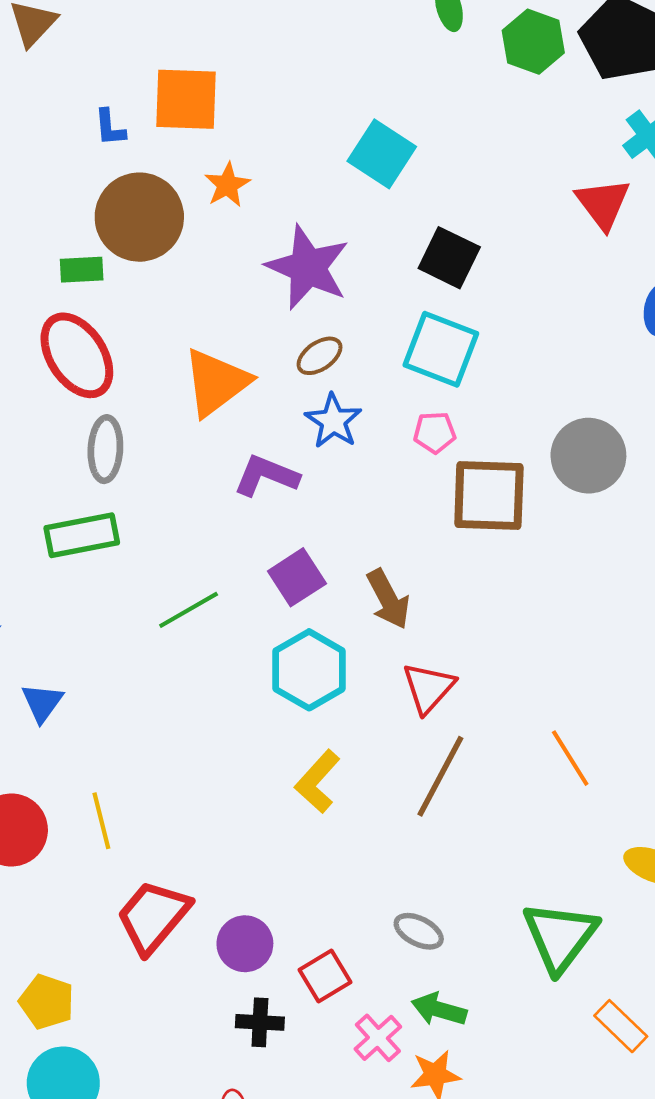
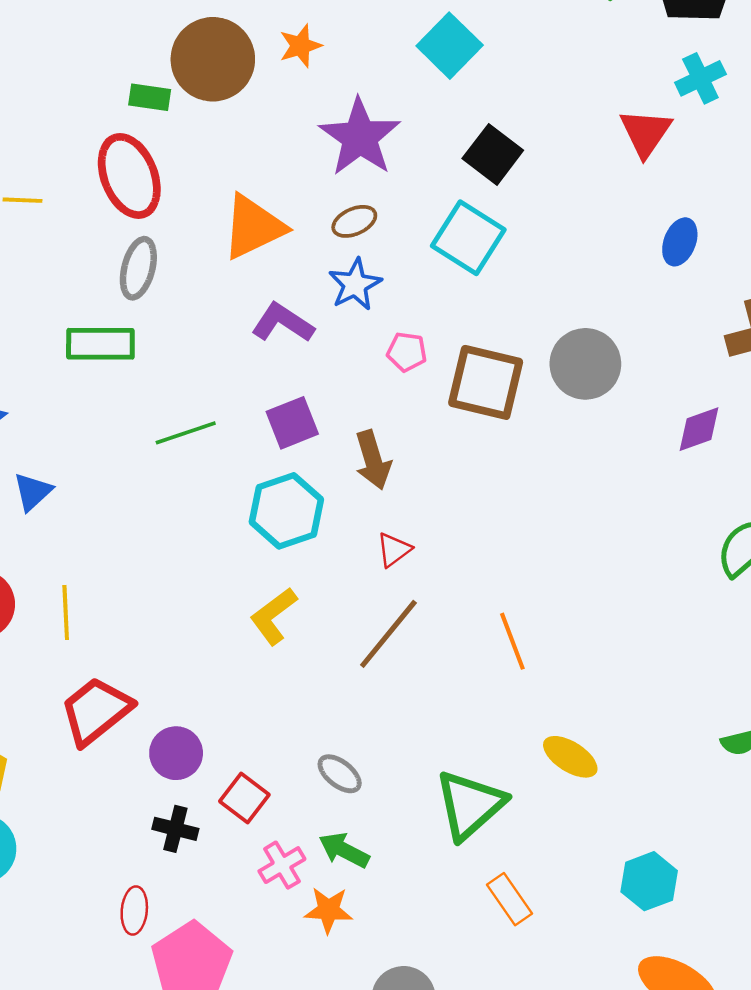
pink pentagon: (435, 432) -> (407, 352), moved
red triangle: (429, 688) -> (394, 550), size x0.7
red square: (325, 976) -> (244, 798), turned -33

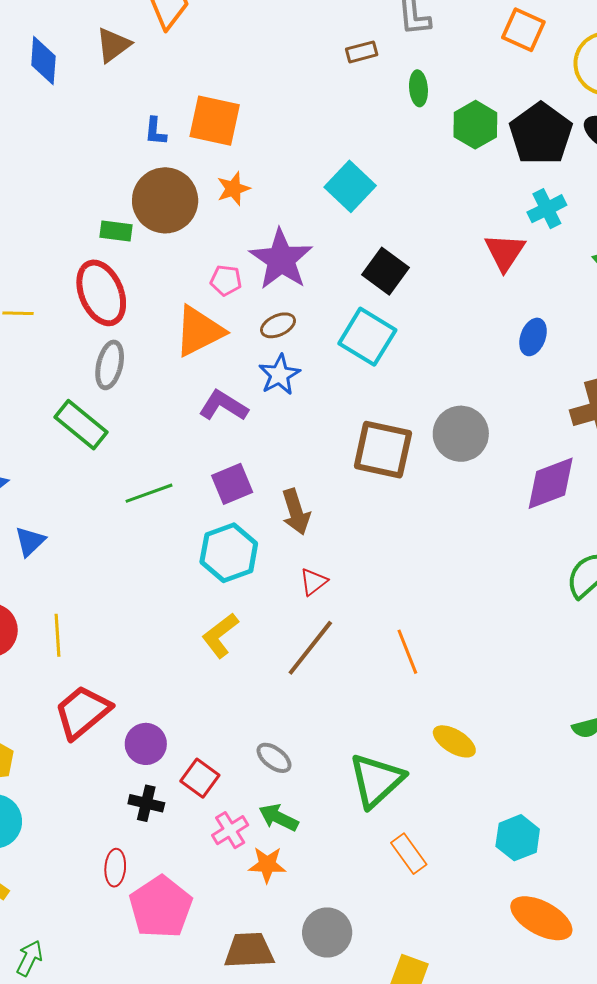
green rectangle: (100, 344) -> (81, 425), turned 40
pink pentagon: (407, 352) -> (226, 280), moved
purple diamond: (699, 429) -> (551, 483), size x1.5

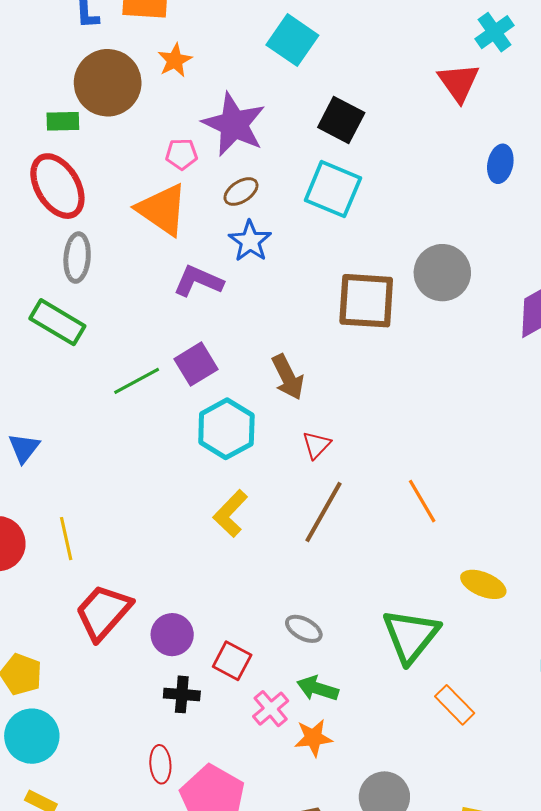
orange triangle: (199, 331) -> (162, 209), turned -50
purple square: (232, 484) -> (196, 364), moved

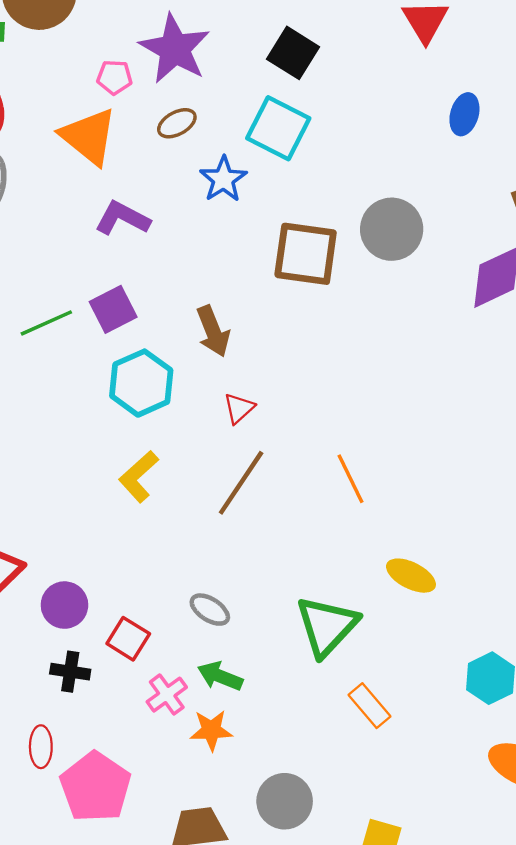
blue star: (250, 241) -> (223, 179), moved

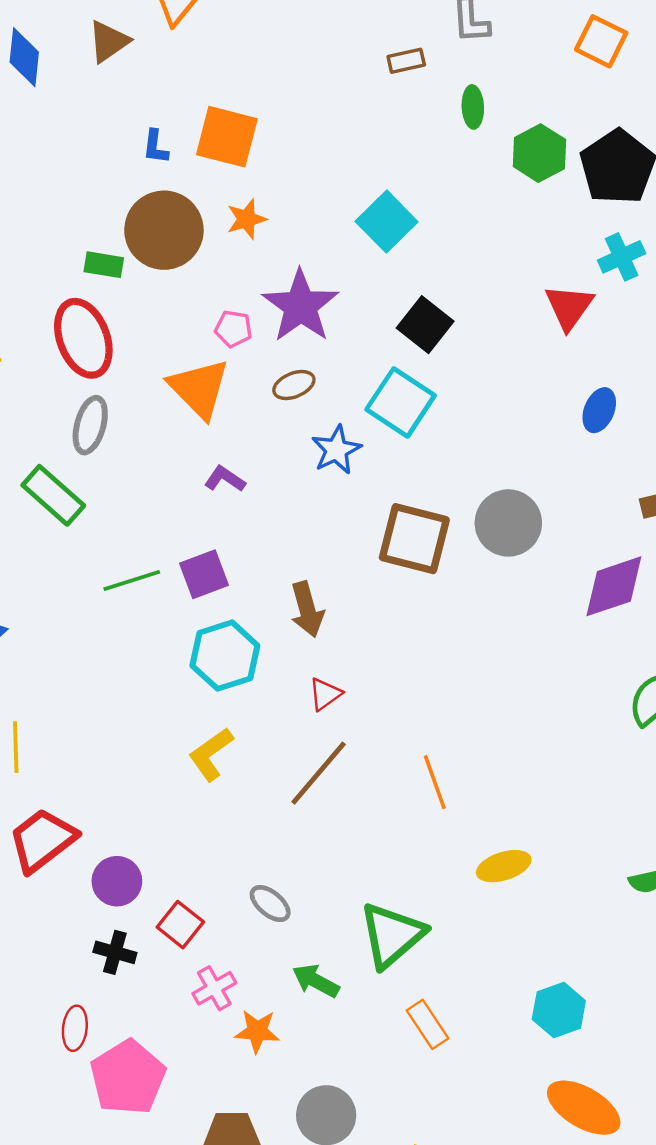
purple L-shape: (122, 218) -> (225, 479), size x0.7
yellow ellipse: (411, 576) -> (504, 866), moved, turned -51
green arrow: (220, 676) -> (316, 981), moved

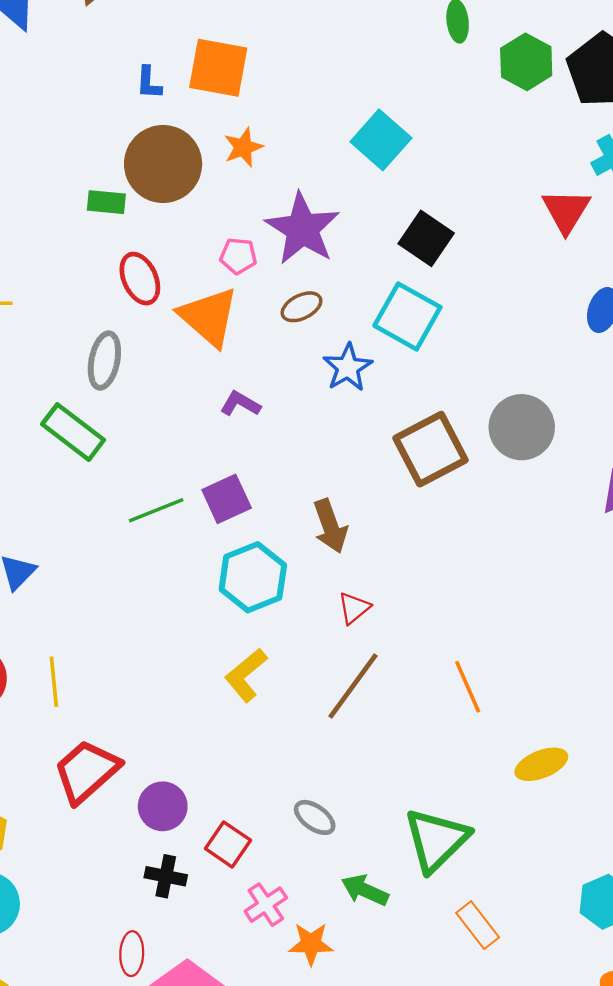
red ellipse: (83, 338) -> (140, 279), moved, size x0.7
brown square: (414, 539) -> (431, 449), turned -38

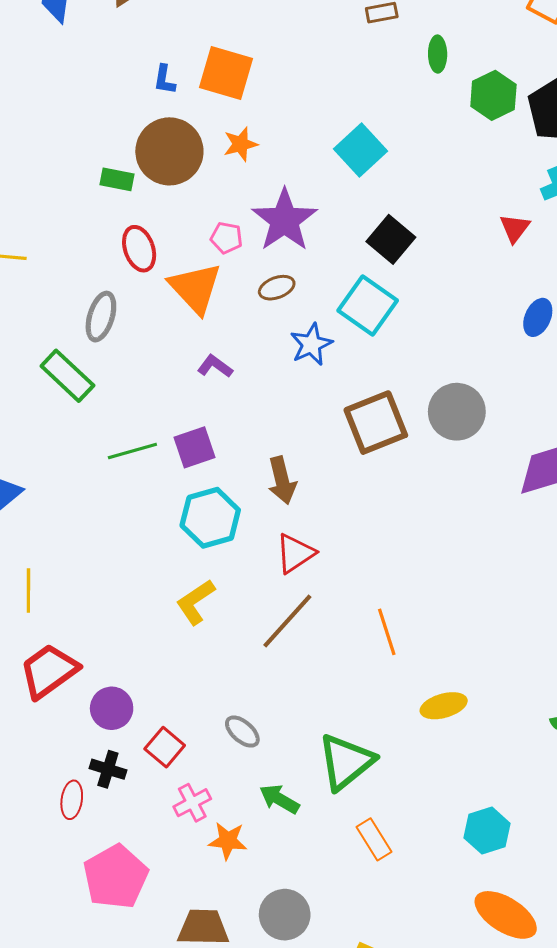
red triangle: (566, 211) -> (515, 228), size x0.7
red triangle: (354, 608) -> (295, 553), size x1.4
red ellipse: (132, 954) -> (72, 800), moved

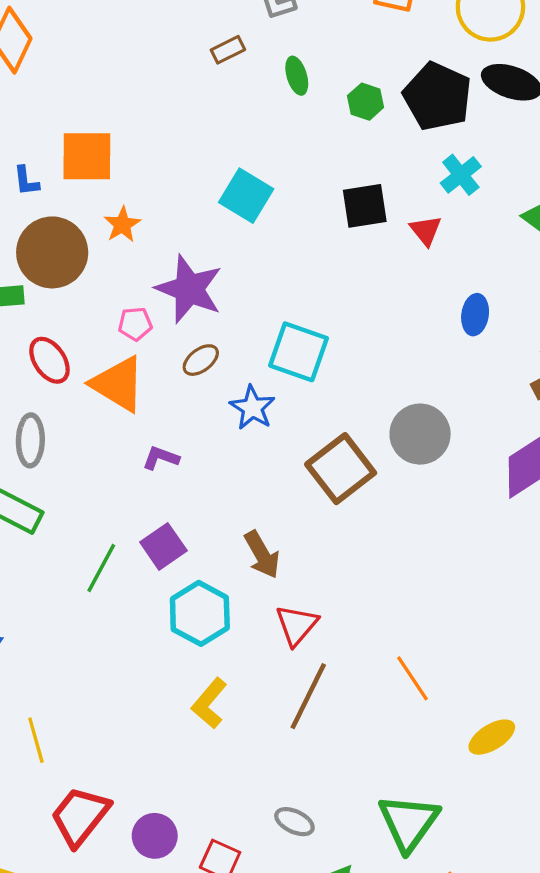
green hexagon: (493, 95) -> (366, 102), size x0.7
black square: (391, 239) -> (365, 206), moved, turned -33
green line: (132, 451) -> (101, 568), turned -30

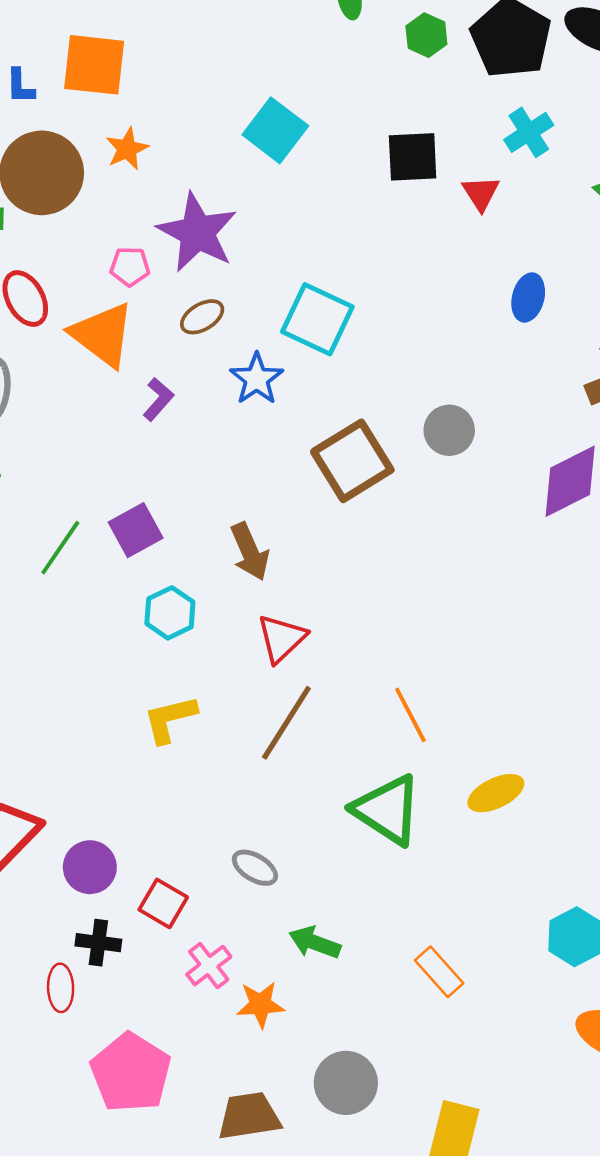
gray circle: (420, 434) -> (449, 430), size x0.7
purple L-shape: (161, 458) -> (158, 399), moved, turned 105
cyan hexagon: (200, 613) -> (170, 613), size x0.7
yellow L-shape: (209, 703) -> (170, 719), turned 30
green triangle: (409, 822) -> (387, 810), moved, turned -38

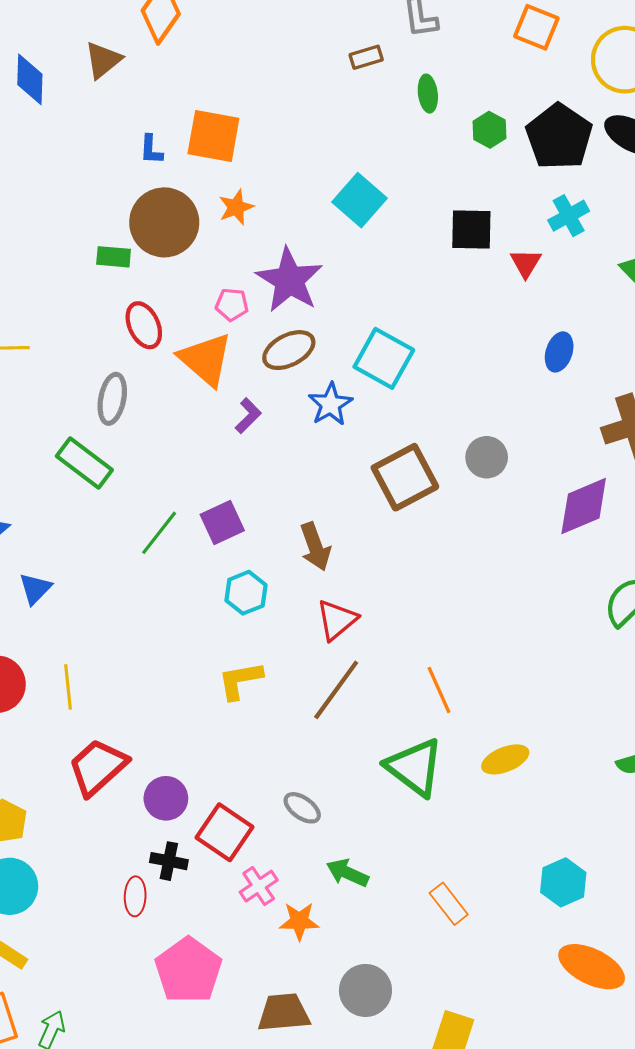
brown ellipse: (202, 317) -> (289, 350), size x1.4
red square: (163, 903) -> (225, 832), size x1.4

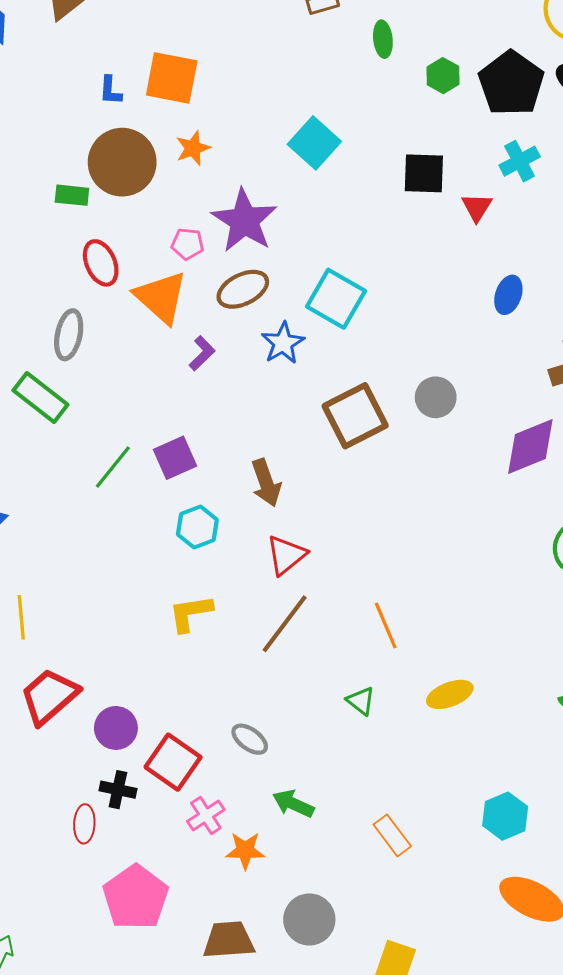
green triangle: (415, 767) -> (361, 701), size x0.5

